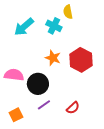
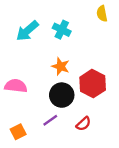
yellow semicircle: (68, 12) -> (102, 14), moved
red hexagon: (81, 60) -> (93, 84), moved
black circle: (38, 84) -> (62, 95), moved

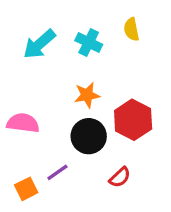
yellow semicircle: (102, 14) -> (131, 29), moved
orange star: (61, 66) -> (87, 95), turned -30
purple line: (50, 120) -> (57, 172), moved

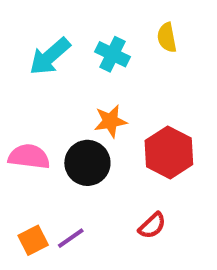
black circle: (89, 136) -> (87, 163), moved
purple line: (57, 172) -> (71, 238), moved

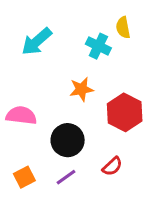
cyan cross: (113, 54) -> (98, 46), moved
black circle: (87, 163) -> (68, 140), moved
purple line: (71, 238) -> (66, 177), moved

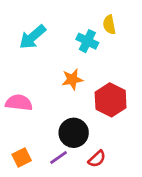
black circle: (68, 140) -> (74, 133), moved
red semicircle: (112, 166) -> (97, 159), moved

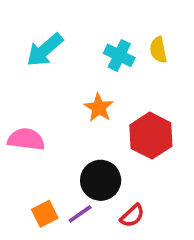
yellow semicircle: (109, 25) -> (158, 50), moved
orange star: (72, 79) -> (99, 108), turned -30
orange square: (22, 157) -> (45, 214), moved

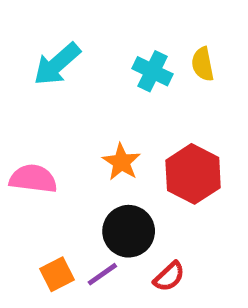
orange star: (99, 108) -> (121, 162), moved

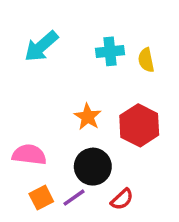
yellow semicircle: (203, 64) -> (146, 60), moved
cyan cross: (152, 71) -> (110, 51), turned -32
pink semicircle: (33, 179) -> (29, 155), moved

